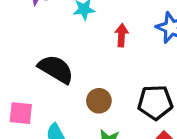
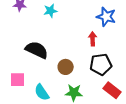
red arrow: (122, 35) -> (93, 39), moved

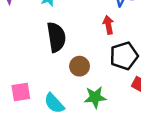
black semicircle: (37, 50) -> (56, 37), moved, turned 65

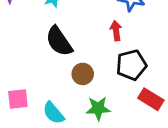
black semicircle: (56, 37) -> (59, 41), turned 152

